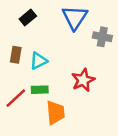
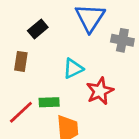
black rectangle: (28, 18) -> (38, 29), moved
cyan triangle: (39, 61) -> (73, 68), moved

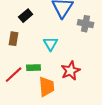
cyan triangle: (73, 68) -> (51, 44), turned -35
red star: (100, 91) -> (71, 71), moved

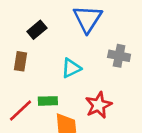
gray cross: (86, 24) -> (119, 56), moved
cyan triangle: (51, 44) -> (71, 68), turned 35

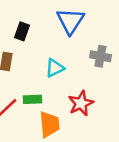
black rectangle: (37, 30) -> (22, 31), turned -30

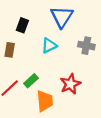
cyan triangle: (55, 68) -> (49, 46), moved
green rectangle: (32, 99) -> (31, 81), turned -40

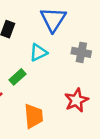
green rectangle: (31, 81) -> (18, 77), moved
red star: (70, 84) -> (76, 100), moved

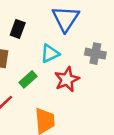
red star: (76, 100) -> (67, 79), moved

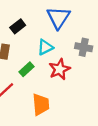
black rectangle: (18, 29) -> (18, 26), turned 32

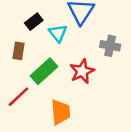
cyan triangle: (45, 47) -> (58, 33), moved, turned -42
green rectangle: (27, 69) -> (44, 71), size x1.5

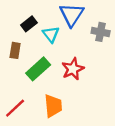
gray cross: (110, 46) -> (101, 32), moved
red line: (18, 97) -> (15, 108), moved

